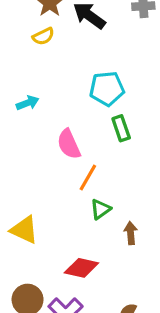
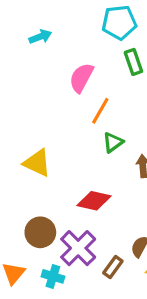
pink semicircle: (69, 144) -> (81, 78), turned 52

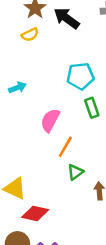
red diamond: (94, 201) -> (35, 214), moved

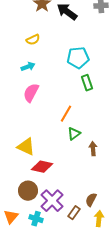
yellow semicircle: (30, 35) -> (33, 40), moved
pink semicircle: (50, 120) -> (31, 93), moved

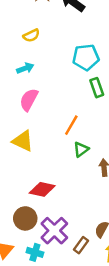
yellow triangle: (26, 147) -> (23, 141), moved

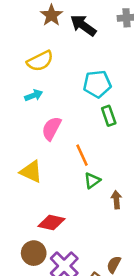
yellow semicircle: (31, 35) -> (40, 61), size x1.5
pink semicircle: (29, 100) -> (51, 128), moved
orange line: (71, 125) -> (82, 155), turned -55

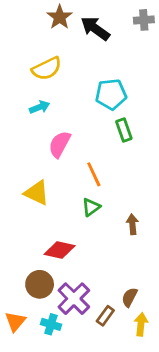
green triangle: (92, 181) -> (91, 207), moved

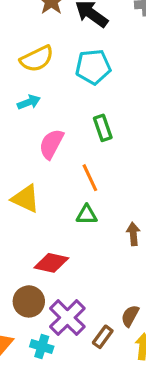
cyan pentagon: (111, 94) -> (93, 67), moved
green rectangle: (124, 130) -> (103, 128), moved
green triangle: (91, 207) -> (87, 215), turned 36

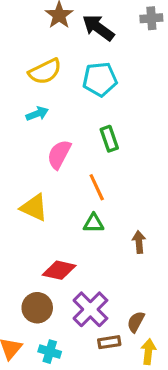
purple cross: (67, 318) -> (90, 309), moved
brown rectangle: (103, 337) -> (109, 342), turned 45

